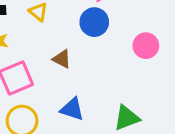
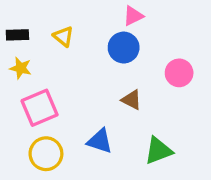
brown triangle: (62, 59) -> (132, 100), moved

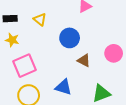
blue circle: (124, 48) -> (70, 38), moved
pink circle: (179, 73) -> (114, 53), moved

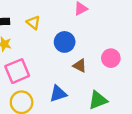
blue triangle: (63, 87) -> (58, 94), turned -36

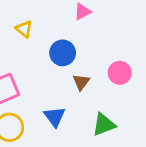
brown triangle: (80, 66) -> (81, 82), turned 40
blue triangle: (58, 94) -> (55, 117), turned -48

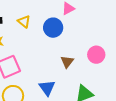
blue circle: (63, 53) -> (53, 28), moved

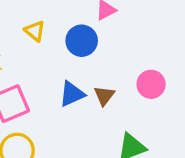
blue triangle: (47, 88) -> (72, 94), moved, turned 42

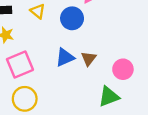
pink circle: (151, 84) -> (123, 69), moved

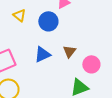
brown triangle: (89, 59) -> (69, 51), moved

